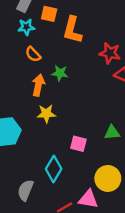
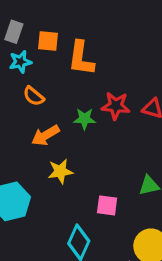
red star: (110, 53) -> (116, 106), moved
green star: (60, 73) -> (84, 119), moved
orange arrow: (38, 85) -> (45, 135), turned -125

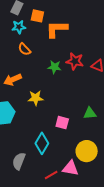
orange L-shape: (81, 58) -> (57, 29), turned 75
orange arrow: (45, 135) -> (13, 80), moved

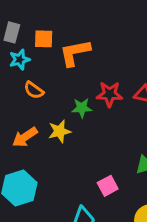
yellow star: (36, 98) -> (60, 131), moved
pink square: (62, 123) -> (108, 186), turned -32

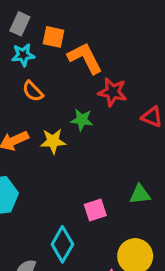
orange L-shape: (75, 53) -> (85, 58), turned 64
red star: (110, 94) -> (113, 92), moved

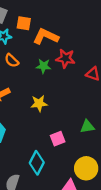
orange L-shape: (85, 58) -> (46, 36), turned -35
green star: (82, 120) -> (43, 66), moved
yellow star: (53, 141) -> (39, 103), moved

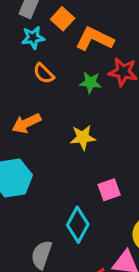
orange square: (24, 23) -> (63, 19), turned 32

